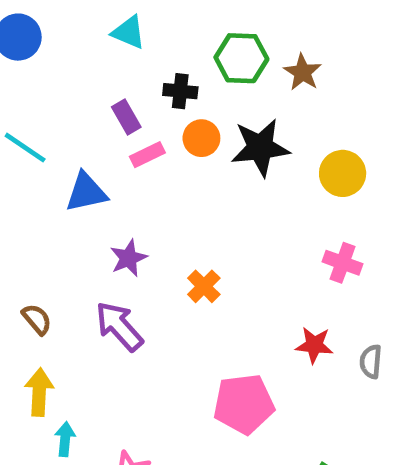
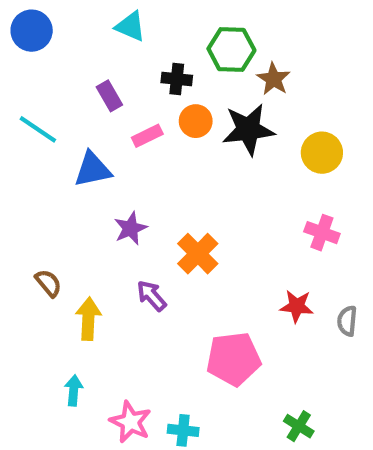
brown star: (303, 72) -> (274, 79), moved
purple rectangle: (126, 117) -> (109, 96), moved
orange cross: (204, 286) -> (198, 254), size x1.4
purple arrow: (119, 326) -> (151, 296), moved, size x0.7
yellow arrow: (39, 392) -> (88, 319), moved

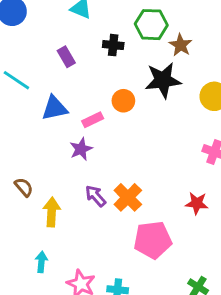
orange circle: (196, 121) -> (123, 101), moved
pink rectangle: (147, 136) -> (93, 120), moved
orange cross: (198, 254) -> (128, 197), moved

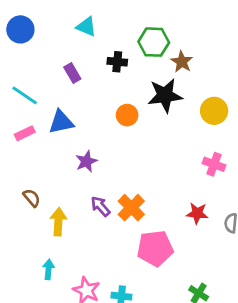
pink rectangle: (93, 120) -> (25, 133), moved

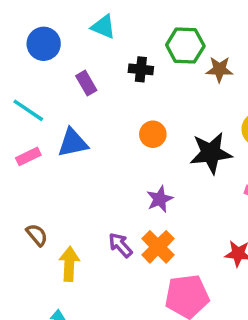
blue circle: (20, 29) -> (44, 44), moved
brown star: (182, 62) -> (219, 69), turned -30
black star: (165, 95) -> (211, 153), moved
purple star: (86, 161) -> (160, 199), moved

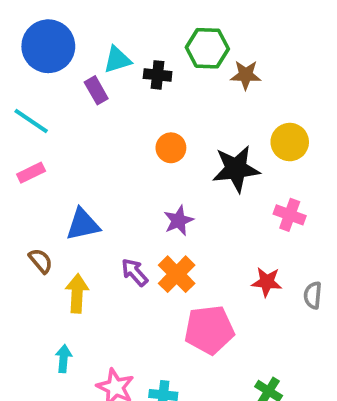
cyan triangle: (103, 27) -> (117, 60), moved, turned -40
blue circle: (44, 44) -> (48, 46), size x1.4
blue triangle: (73, 143) -> (83, 224), moved

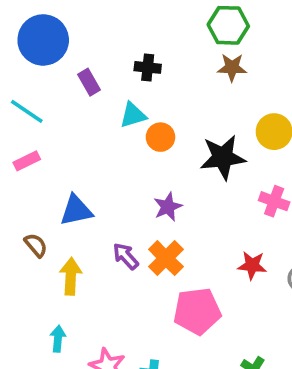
green hexagon: (207, 48) -> (228, 25), moved
cyan triangle: (117, 60) -> (133, 115), moved

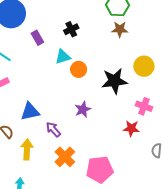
black cross: (148, 67) -> (71, 29), turned -32
purple arrow: (126, 256) -> (53, 129), moved
orange cross: (166, 258) -> (65, 157), moved
red star: (252, 265) -> (131, 128), moved

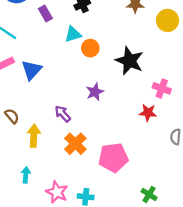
yellow circle: (144, 66) -> (168, 20), moved
black star: (114, 81) -> (129, 61), turned 30
blue triangle: (30, 112) -> (32, 70), moved, turned -36

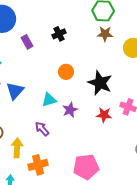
cyan triangle: (73, 34) -> (49, 100), moved
red star: (148, 113) -> (104, 115), moved
orange cross: (75, 144) -> (38, 165), moved, turned 30

